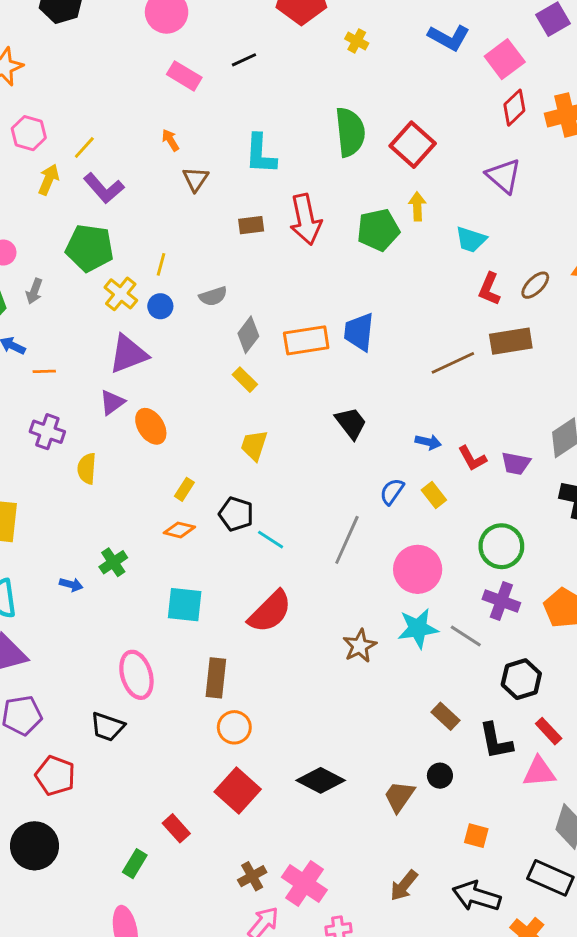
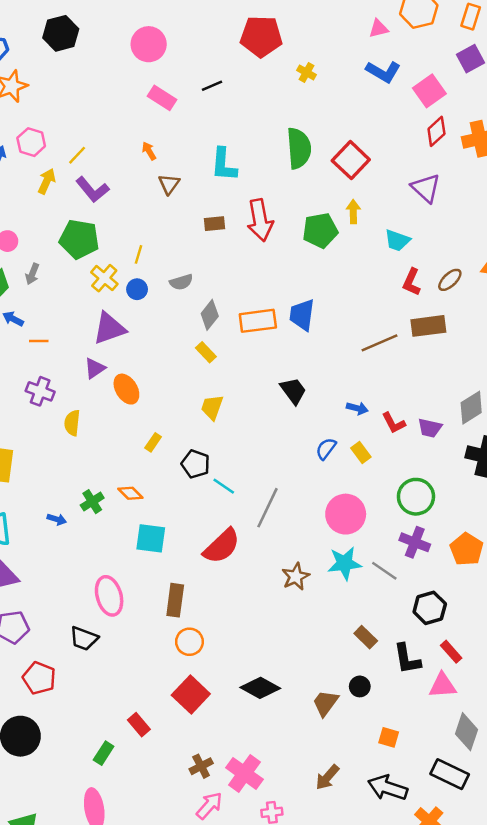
orange diamond: (179, 530) -> (130, 493), moved, turned 30
gray line: (347, 540) -> (268, 508), moved

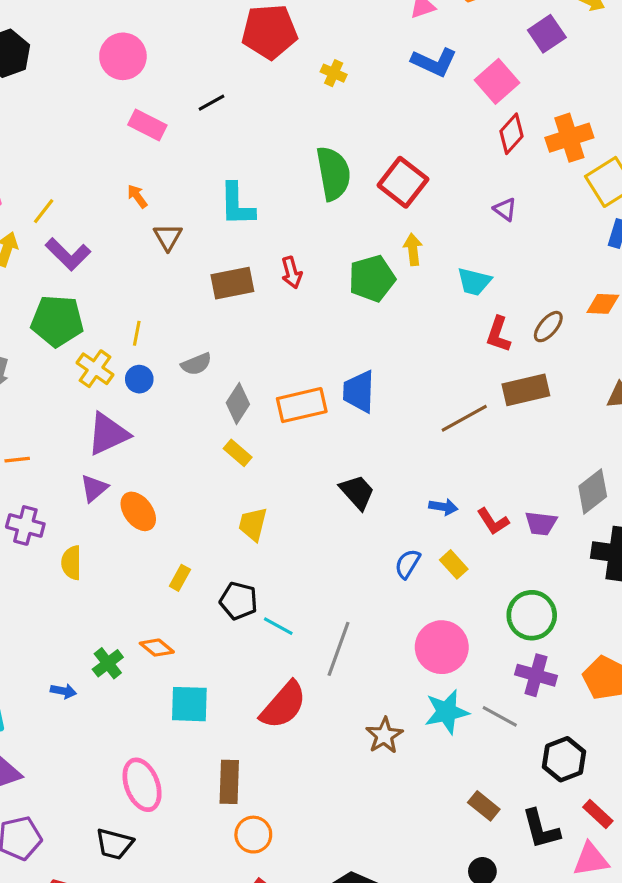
purple triangle: (426, 188) -> (505, 209), size x0.6
red arrow: (260, 220) -> (292, 273), size x0.6
brown rectangle: (214, 224) -> (232, 283), size x1.5

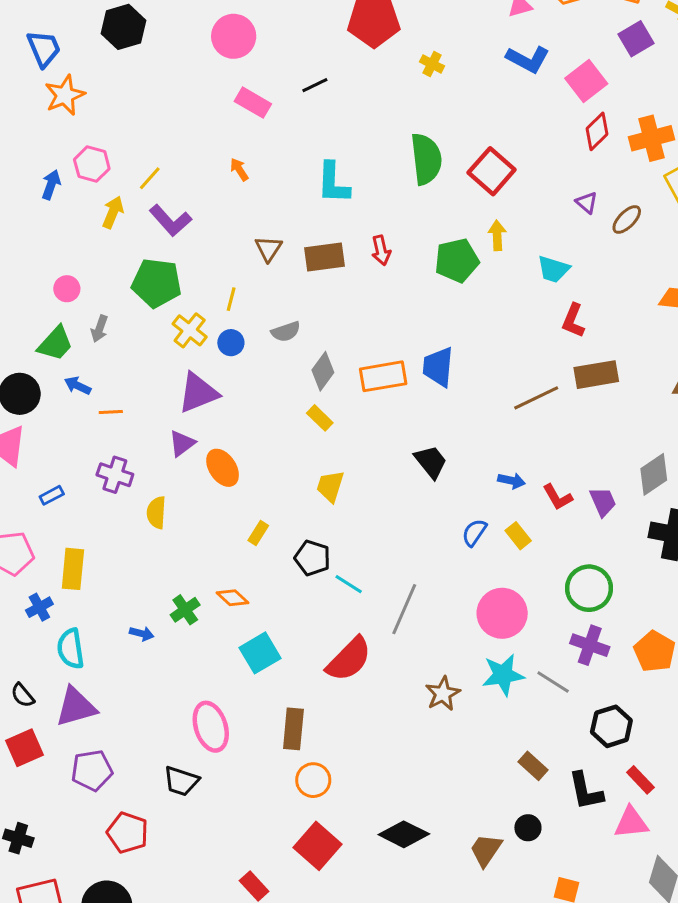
brown triangle: (168, 237) -> (268, 249), moved
brown ellipse: (548, 327) -> (627, 219), moved
purple trapezoid: (541, 523) -> (603, 502), turned -124
cyan square: (189, 704) -> (260, 653), turned -36

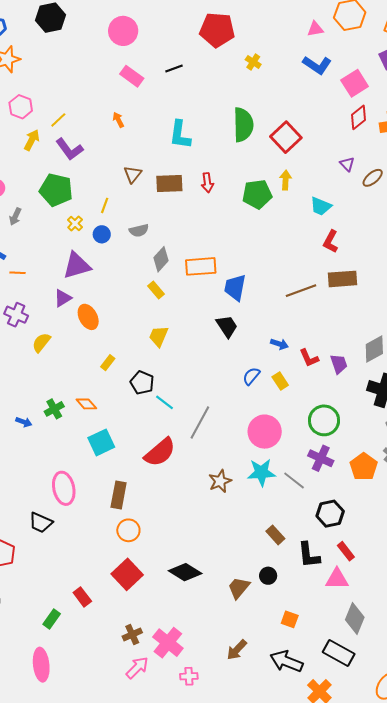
yellow cross: (190, 330) -> (75, 223), size x0.7
blue trapezoid: (438, 367) -> (235, 288), moved
yellow semicircle: (156, 513) -> (41, 342), turned 30

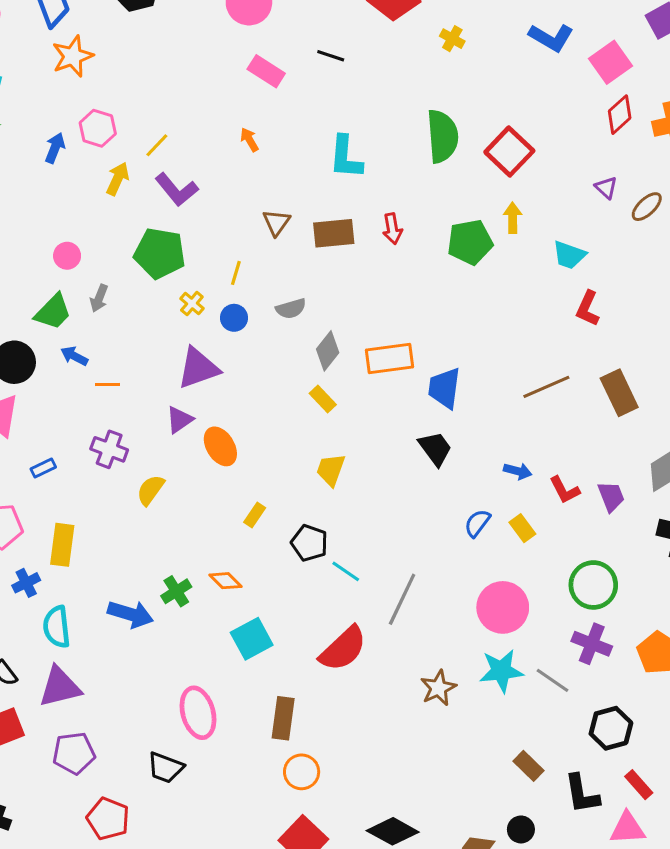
black line: (174, 69) -> (331, 56), turned 42
brown rectangle: (342, 279) -> (619, 393), moved, turned 72
blue arrow: (24, 422) -> (131, 614), size x1.8

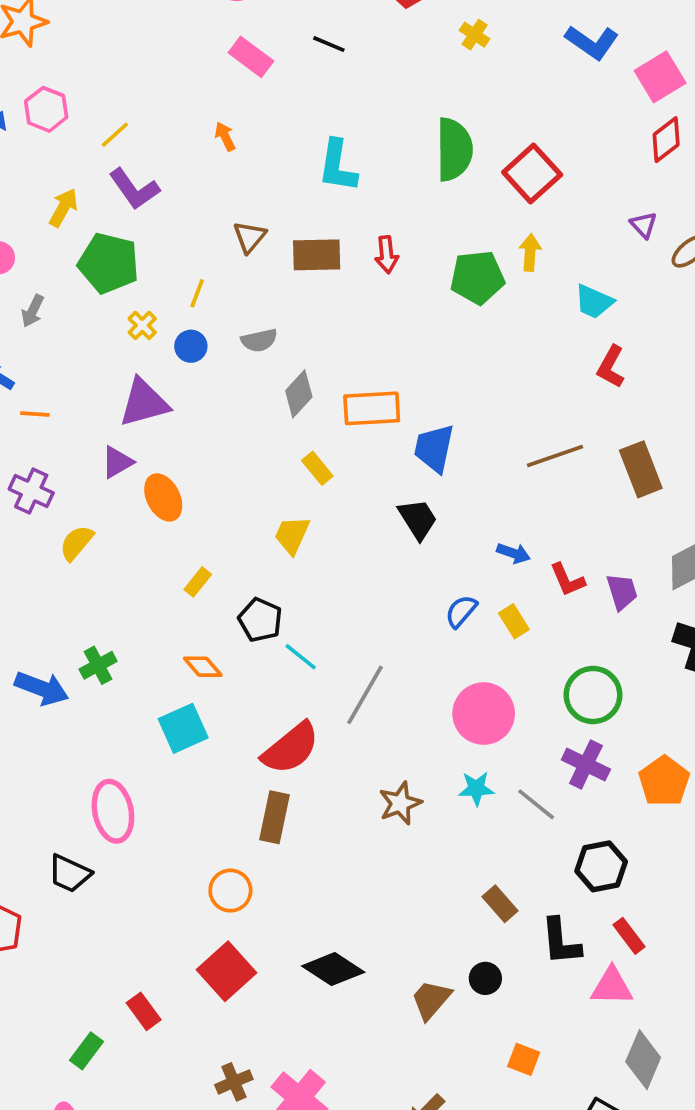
yellow arrow: (118, 179) -> (63, 208), moved
yellow rectangle: (323, 399) -> (317, 468), moved
orange diamond: (225, 581) -> (203, 667), moved
cyan star: (501, 671) -> (476, 789), size x0.7
brown rectangle: (283, 718) -> (274, 817), moved

